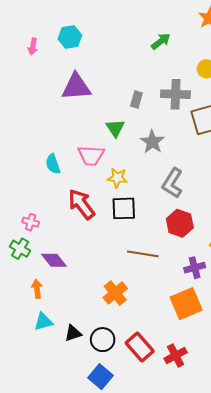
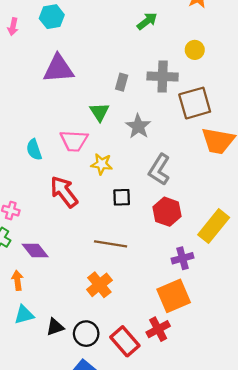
black square: (124, 208) -> (122, 197), moved, size x0.7
brown line: (143, 254) -> (111, 244), moved
red cross: (176, 355) -> (158, 329), moved

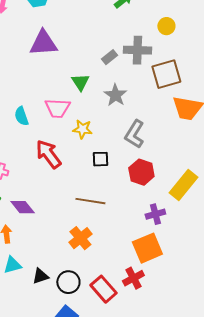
gray rectangle: (122, 82) -> (109, 57), moved, turned 35

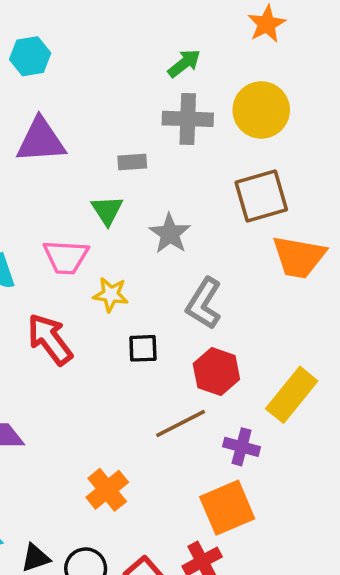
yellow circle: (166, 26) -> (261, 110), size x1.8
gray cross: (137, 50) -> (188, 119), moved
gray rectangle: (109, 57) -> (132, 162), moved, turned 35
brown line: (90, 201) -> (181, 424), moved, turned -36
purple cross: (155, 214) -> (242, 447), turned 30

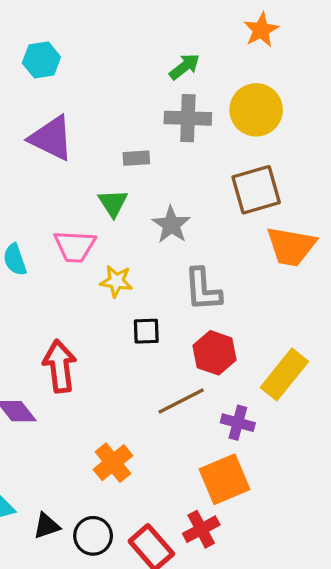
purple triangle: (41, 140) -> (51, 138), turned 30
gray L-shape: (204, 303) -> (203, 290), turned -36
red arrow: (50, 339) -> (60, 366), moved, turned 30

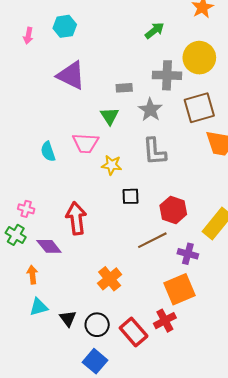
gray cross: (188, 118) -> (167, 75), moved
gray star: (171, 225) -> (150, 110), moved
gray L-shape: (203, 290) -> (154, 152), moved
black triangle: (46, 526) -> (68, 318), turned -48

